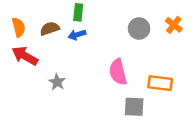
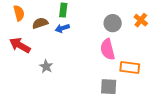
orange semicircle: (19, 27) -> (19, 13), moved
pink semicircle: (118, 72) -> (108, 49), moved

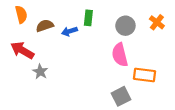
green rectangle: (63, 10) -> (88, 18), moved
gray star: (46, 66) -> (40, 72), moved
gray square: (109, 87) -> (121, 96), turned -30

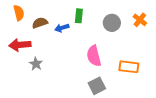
red arrow: (22, 50) -> (20, 45), turned -35
pink semicircle: (120, 55) -> (94, 56), moved
gray square: (121, 96) -> (97, 86), moved

